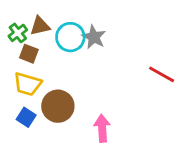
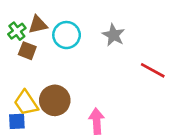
gray star: (94, 37) -> (114, 35), moved
yellow trapezoid: (27, 84) -> (26, 103), moved, turned 40
blue square: (26, 117) -> (17, 121), moved, turned -36

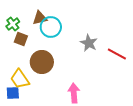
brown triangle: (38, 25) -> (40, 18), moved
gray star: (114, 35) -> (89, 43), moved
brown circle: (55, 100) -> (42, 62), moved

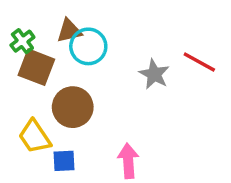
brown square: (21, 39) -> (36, 67), size x1.5
red line: (117, 54) -> (199, 62), moved
blue square: (13, 93) -> (64, 161), moved

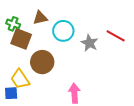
green cross: (22, 41) -> (13, 24), turned -32
cyan circle: (88, 46) -> (63, 31), moved
blue square: (64, 161) -> (11, 93), moved

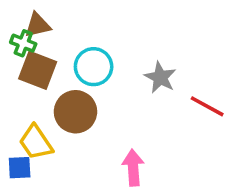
brown triangle: (40, 18) -> (38, 25), moved
cyan circle: (63, 31) -> (94, 67), moved
red line: (116, 36) -> (207, 106), moved

